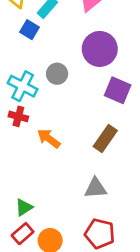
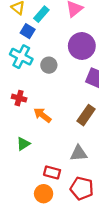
cyan cross: (23, 86) -> (21, 57), moved
green triangle: (24, 207) -> (23, 144), moved
red rectangle: (23, 234) -> (52, 172), moved, turned 56

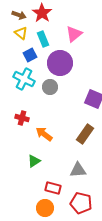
cyan rectangle: (41, 14) -> (43, 39), turned -63
blue square: (28, 31) -> (30, 55), turned 32
purple circle: (82, 46) -> (60, 63), moved
green triangle: (23, 144) -> (34, 161), moved

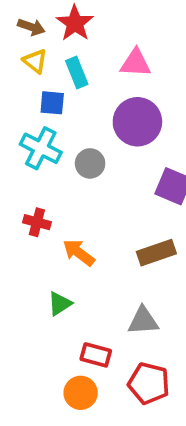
pink triangle: (74, 34) -> (136, 63), turned 42
blue square: (30, 55) -> (52, 103), turned 32
purple circle: (60, 63) -> (137, 122), moved
brown rectangle: (85, 134) -> (156, 253), turned 36

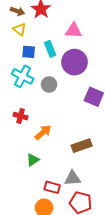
cyan rectangle: (77, 72) -> (50, 49), moved
orange arrow: (79, 253) -> (43, 132), turned 102
brown rectangle: (156, 253) -> (82, 146), moved
gray triangle: (143, 321) -> (72, 178), moved

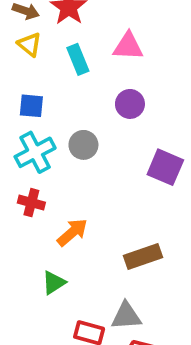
cyan rectangle: (50, 49) -> (78, 59), moved
blue square: (29, 52) -> (31, 106), moved
purple circle: (75, 62) -> (130, 104), size x0.6
cyan cross: (23, 76) -> (35, 152), moved, turned 35

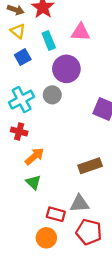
purple circle: (130, 104) -> (66, 69), moved, size x1.5
blue square: (31, 106) -> (23, 57), moved, turned -35
orange arrow: (72, 232) -> (35, 156), moved
green triangle: (54, 283) -> (33, 182), turned -42

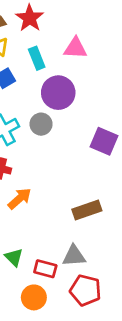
green triangle: (33, 182) -> (14, 257), moved

